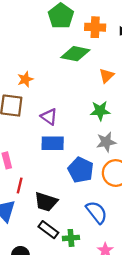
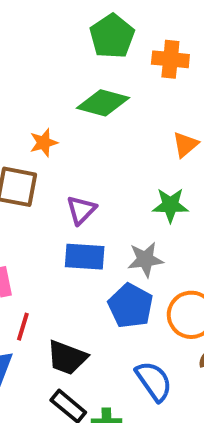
green diamond: (75, 54) -> (103, 103), moved
purple triangle: (49, 117) -> (81, 210), turned 36
gray star: (106, 142) -> (145, 259), moved

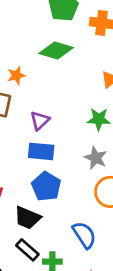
gray star: (145, 259) -> (96, 158), moved, turned 30
blue pentagon: (131, 306) -> (46, 186), moved

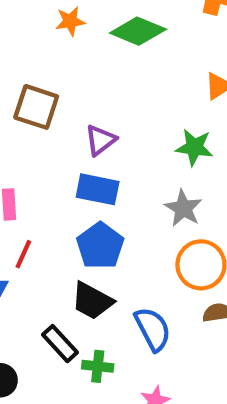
orange star: (16, 75) -> (70, 21), moved
black trapezoid: (27, 218) -> (92, 301), moved

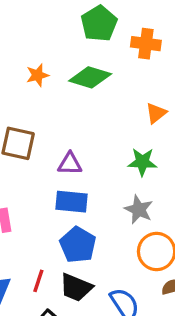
purple triangle: (100, 140) -> (70, 164), turned 45
red line: (23, 254) -> (38, 281), moved

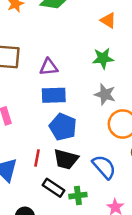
orange triangle: (156, 113) -> (108, 20), turned -42

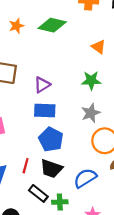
purple triangle: (49, 67) -> (42, 85), turned -30
gray star: (105, 94) -> (91, 113), turned 30
blue semicircle: (104, 167) -> (85, 178), turned -85

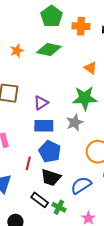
green star: (91, 81) -> (85, 98), size x1.4
gray star: (91, 113) -> (75, 123), moved
red line: (26, 166) -> (28, 163), moved
green cross: (60, 202) -> (59, 207), turned 32

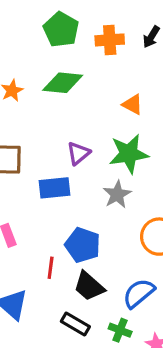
purple triangle: (41, 103) -> (78, 153), moved
blue rectangle: (44, 126) -> (54, 188), moved
black trapezoid: (51, 177) -> (89, 286), turned 30
green cross: (59, 207) -> (120, 330), moved

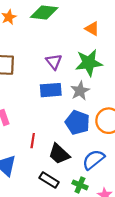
purple triangle: (78, 153) -> (54, 62), turned -30
blue rectangle: (54, 188) -> (51, 90), moved
blue pentagon: (83, 245) -> (77, 122), moved

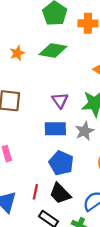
blue pentagon: (77, 122) -> (61, 163), moved
red line: (33, 141) -> (35, 192), moved

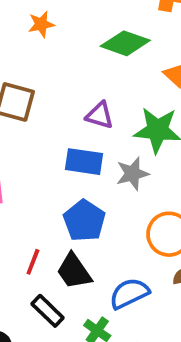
green diamond: (53, 51) -> (125, 43), moved
purple triangle: (60, 100) -> (100, 115), turned -48

